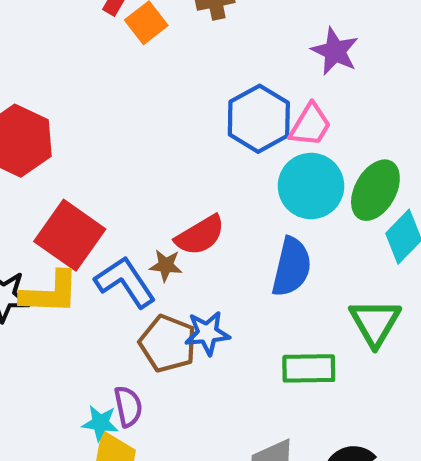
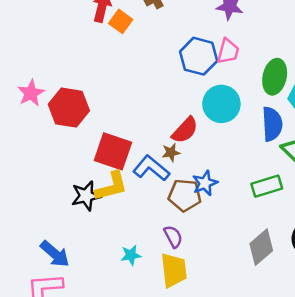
cyan circle: (311, 186) -> (221, 104), moved
blue semicircle: (292, 267) -> (272, 124), moved
cyan star: (100, 423) -> (131, 255), moved

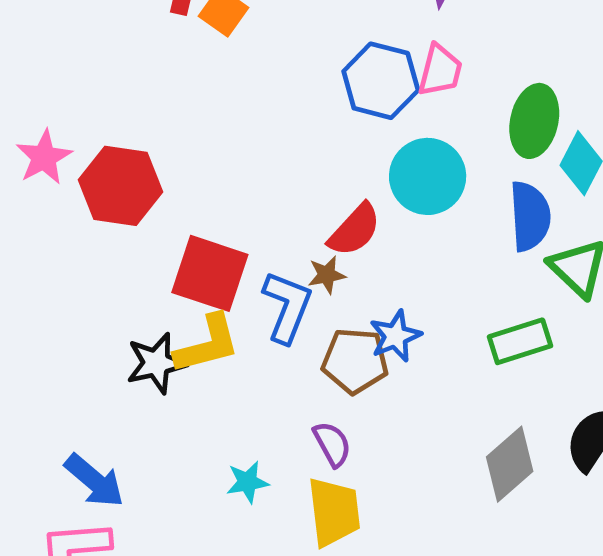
blue L-shape: (151, 168) -> (287, 307), turned 72

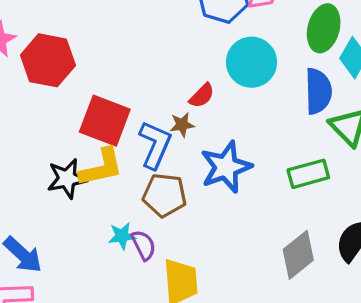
red semicircle: (355, 230) -> (202, 96), size x0.7
blue star: (395, 336) -> (226, 167), size x1.5
brown pentagon: (355, 361) -> (165, 195), moved
purple semicircle: (332, 444) -> (144, 245), moved
cyan star: (247, 482) -> (122, 236), moved

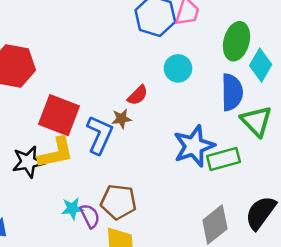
cyan circle: (252, 62) -> (178, 68), size x0.7
blue star: (226, 167) -> (194, 146), moved
brown pentagon: (165, 195) -> (118, 202), moved

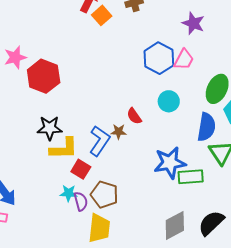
red semicircle: (138, 95) -> (134, 116), turned 90
red square: (59, 115) -> (81, 169), moved, size x0.6
black star: (28, 162) -> (50, 128), moved

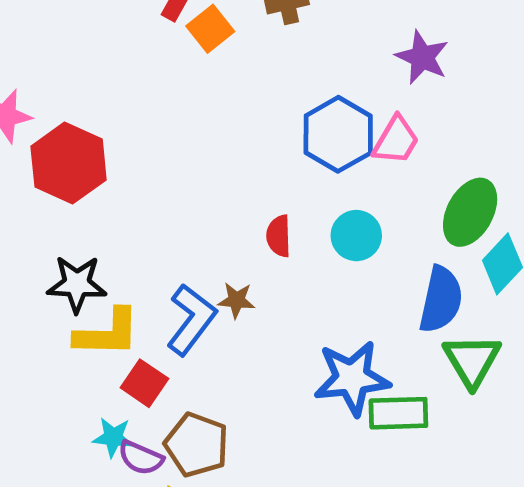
red semicircle: (134, 116) -> (279, 236), moved, turned 30
purple semicircle: (81, 201) -> (141, 458), turned 126

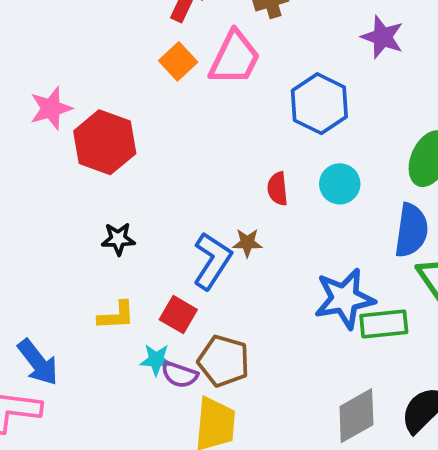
orange square: (210, 29) -> (178, 61), moved
pink trapezoid: (396, 140) -> (235, 58), moved, size x1.4
black star: (77, 284) -> (118, 239), size x0.7
yellow L-shape: (107, 333) -> (116, 316), moved, size x0.7

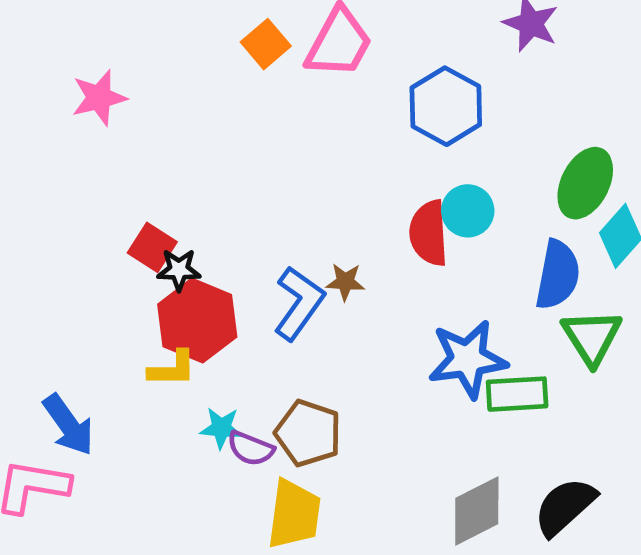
red hexagon: (105, 142) -> (197, 321), moved
red semicircle: (278, 189) -> (429, 233), moved, size x1.5
red square: (178, 315) -> (152, 247), moved

